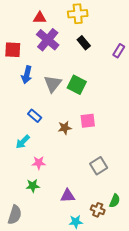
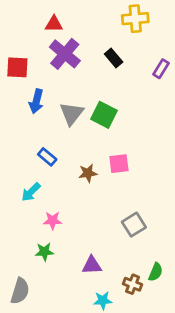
yellow cross: (78, 14) -> (135, 19), moved

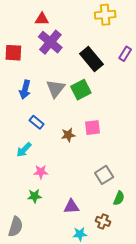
black rectangle: (114, 58) -> (91, 59), moved, size x1.6
blue arrow: (36, 101) -> (25, 90), moved
green square: (104, 115) -> (81, 90), turned 36
green semicircle: (156, 272) -> (119, 198), moved

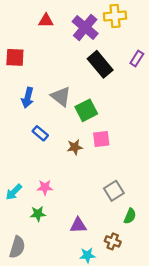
purple cross: (50, 42) -> (85, 27), moved
gray triangle: (56, 89) -> (61, 96), turned -30
green square: (81, 90) -> (86, 110), moved
cyan arrow: (24, 150) -> (14, 192), moved

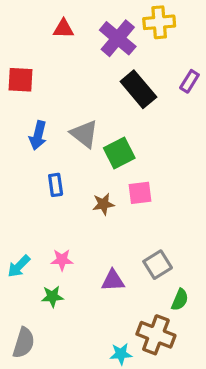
blue rectangle: (40, 133) -> (56, 185), turned 42
purple triangle: (78, 225) -> (113, 281), moved
brown cross: (113, 241) -> (156, 335), size x1.6

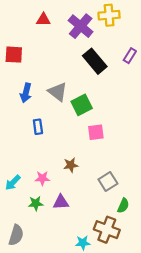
brown star: (103, 204) -> (71, 165), moved
purple triangle: (113, 281) -> (61, 202), moved

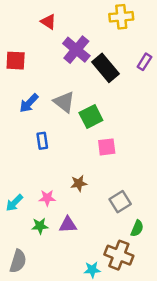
red triangle: (43, 20) -> (48, 22), turned 32
purple cross: (81, 26) -> (76, 50), moved
blue arrow: (26, 93) -> (29, 103), turned 30

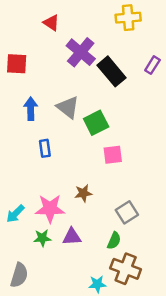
blue arrow: (29, 103) -> (31, 109), turned 135
pink star: (47, 198) -> (50, 209), size x1.6
green semicircle: (137, 228) -> (114, 241), moved

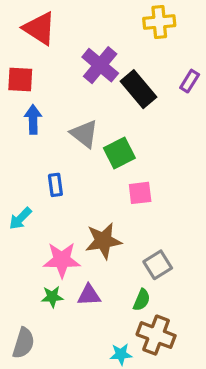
red triangle: (51, 23) -> (39, 28), moved, size x1.6
blue arrow: (31, 109) -> (33, 119), moved
brown star: (83, 193) -> (103, 241), size x1.6
cyan arrow: (15, 214) -> (20, 218), moved

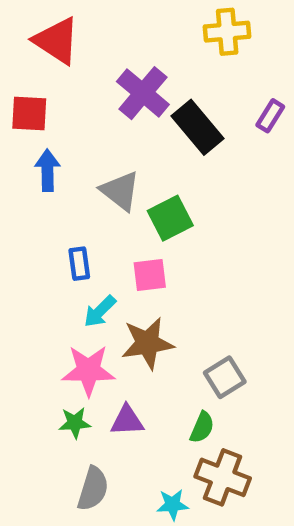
pink square: (140, 193) -> (150, 275), moved
cyan arrow: (20, 218) -> (100, 311), moved
gray semicircle: (23, 343) -> (93, 489), moved

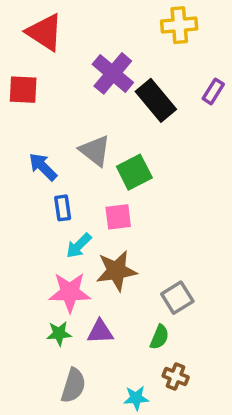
blue arrow: (47, 170) -> (43, 167), moved, turned -44
brown cross: (223, 477) -> (176, 377), size x0.6

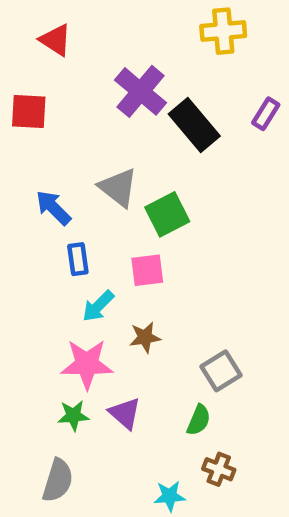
red triangle: (45, 32) -> (56, 40), size x0.7
brown star: (116, 271) -> (145, 337), size x0.6
purple triangle: (100, 332) -> (125, 413), turned 44
gray semicircle: (73, 385) -> (58, 480), moved

